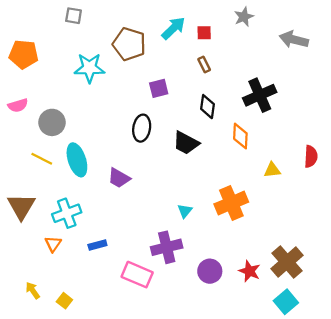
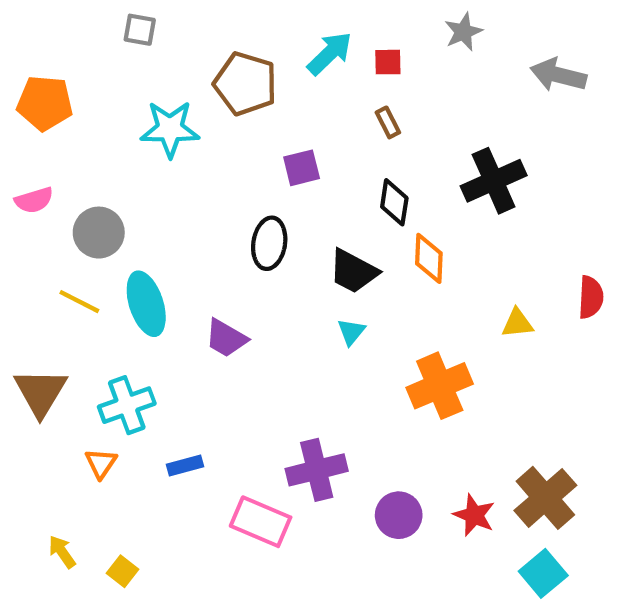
orange diamond: (240, 136) -> (429, 258), moved
cyan triangle: (185, 211) -> (351, 332), moved

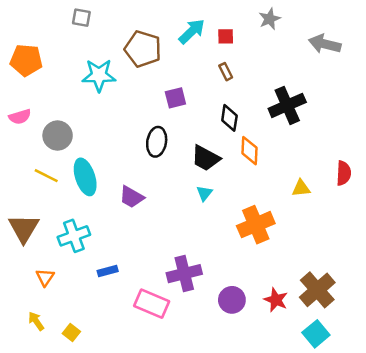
orange triangle: (101, 463) -> (45, 277), moved

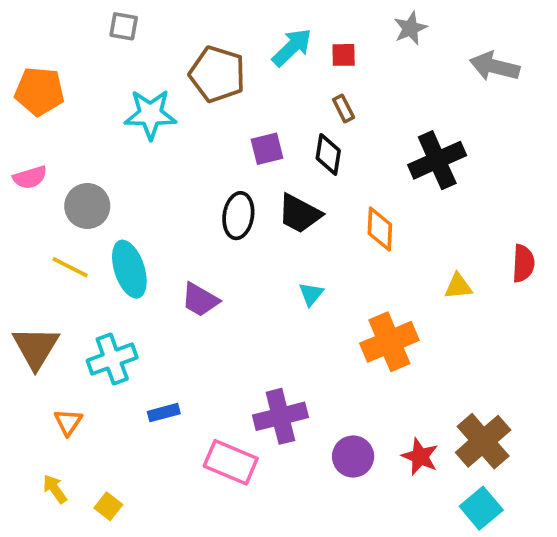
black diamond: (229, 118) -> (328, 154), moved
black trapezoid: (206, 158) -> (300, 214), moved

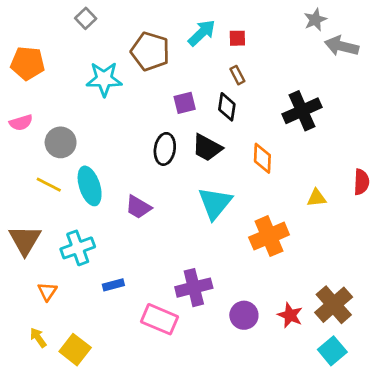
gray square: (124, 26) -> (86, 18), turned 36
gray star: (410, 28) -> (315, 20), moved
cyan triangle: (311, 294) -> (215, 203), size x2.0
yellow square: (108, 506) -> (75, 350), size x1.6

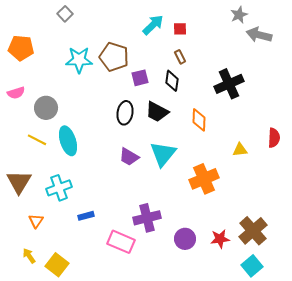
brown pentagon: (150, 51) -> (114, 57), moved
purple trapezoid: (138, 207) -> (129, 157), moved
red star: (290, 315) -> (220, 239), turned -30

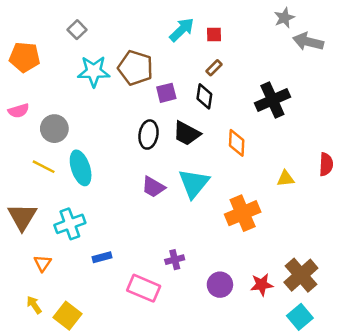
gray square: (65, 14) -> (77, 30), moved
brown rectangle: (180, 57) -> (214, 68), turned 72
purple cross: (147, 218) -> (175, 260), size x0.6

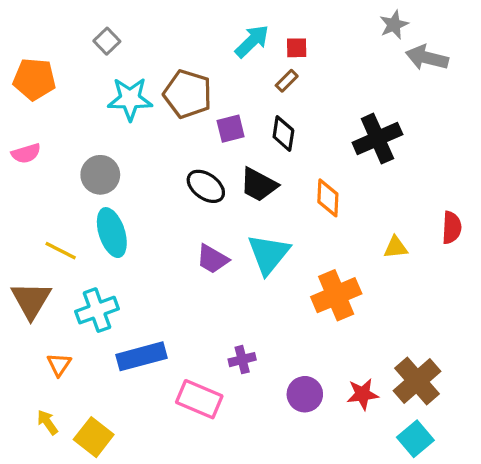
brown rectangle: (214, 68) -> (287, 81), moved
gray circle: (54, 129) -> (100, 175), moved
black ellipse: (148, 135) -> (206, 186), turned -64
yellow line: (44, 167) -> (61, 251), moved
blue rectangle: (102, 257) -> (142, 356), size x1.8

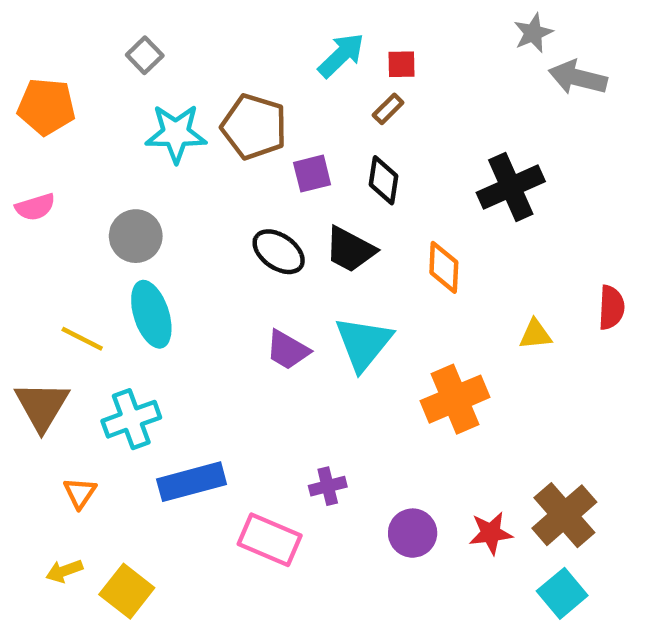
yellow arrow: (47, 422) -> (64, 571), turned -75

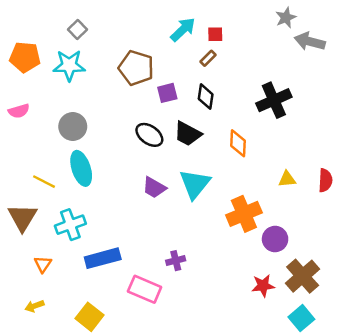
cyan star: (176, 133) -> (69, 65), moved
red semicircle: (611, 308) -> (325, 180), moved
purple circle: (413, 533) -> (275, 239), moved
yellow square: (127, 591) -> (90, 317), moved

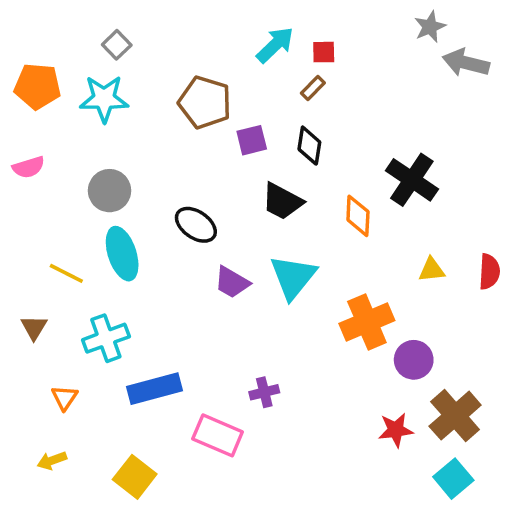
black cross: (274, 100) -> (412, 180), moved, turned -32
black ellipse: (149, 135) -> (196, 225), moved
brown triangle: (22, 217) -> (34, 327), size x0.6

